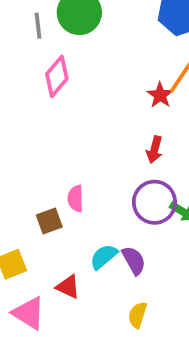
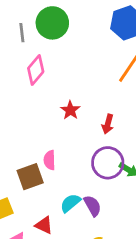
red star: (160, 95) -> (70, 110), moved
brown square: (49, 221) -> (30, 177), size x1.4

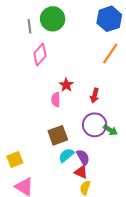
pink semicircle: (50, 160) -> (56, 100), moved
brown square: (30, 177) -> (58, 135), moved
red triangle: (44, 225) -> (81, 172), moved

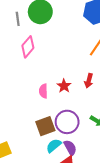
red star: (66, 85) -> (64, 86), moved
red arrow: (95, 95) -> (89, 81), moved
purple circle: (95, 125) -> (67, 122), moved

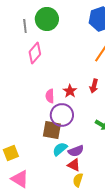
purple circle: (67, 122) -> (62, 115), moved
brown square: (45, 126) -> (52, 130), turned 30
purple semicircle: (70, 148) -> (76, 151), turned 98

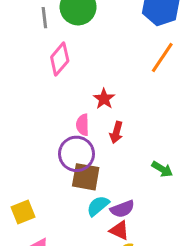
red arrow: (94, 86) -> (116, 132), moved
red star: (70, 91) -> (104, 99), moved
purple circle: (62, 115) -> (77, 154), moved

